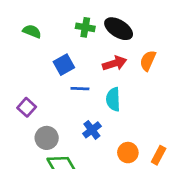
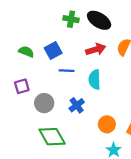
green semicircle: (32, 31) -> (26, 52), moved
purple square: (27, 107) -> (22, 86), turned 32
gray circle: (47, 138) -> (44, 103), moved

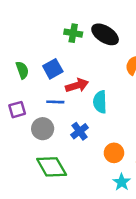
red arrow: (96, 49) -> (77, 85), moved
green semicircle: (26, 52) -> (22, 70), turned 48
blue line: (67, 71) -> (55, 102), moved

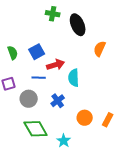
green cross: (73, 33) -> (53, 14), moved
black ellipse: (105, 34) -> (78, 25), turned 35
cyan star: (122, 182) -> (64, 141), moved

